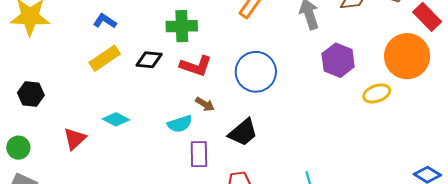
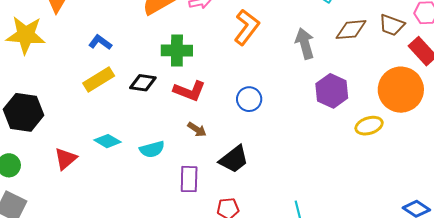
blue circle: (256, 72) -> (249, 99), size x0.6
black hexagon: (31, 94) -> (24, 112), size x1.5
cyan semicircle: (180, 124) -> (152, 149), moved

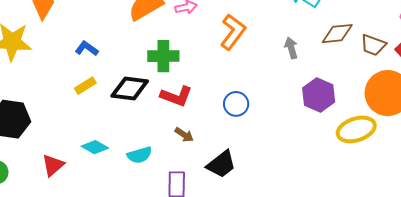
brown trapezoid: (392, 25) -> (373, 45), moved
gray arrow: (305, 44) -> (291, 48), size x0.7
yellow rectangle: (99, 80) -> (85, 86), size x0.7
black diamond: (143, 83) -> (130, 89), size x1.4
yellow ellipse: (369, 126) -> (356, 129), size x1.4

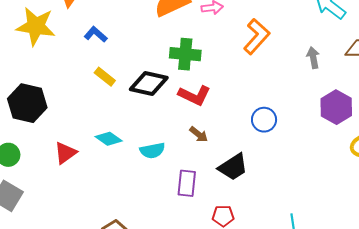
blue L-shape: (87, 48) -> (96, 34), moved
yellow rectangle: (85, 86) -> (105, 77), turned 65
blue circle: (236, 104) -> (264, 120), moved

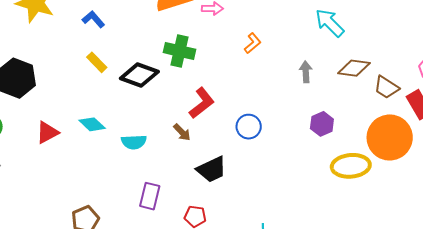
orange L-shape: (257, 37) -> (253, 43), size x0.6
red L-shape: (194, 95) -> (202, 103), moved, turned -72
purple hexagon: (336, 107) -> (322, 124), size x0.7
purple rectangle: (187, 183) -> (150, 196), moved

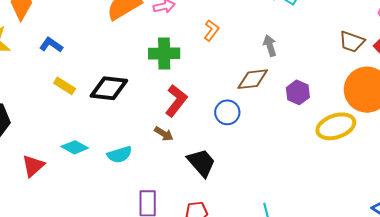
green cross: (180, 51) -> (164, 53), moved
brown diamond: (354, 68) -> (253, 79), moved
black trapezoid: (212, 169) -> (201, 163), turned -92

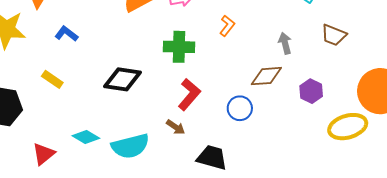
brown trapezoid: (352, 42) -> (334, 35), moved
yellow rectangle: (65, 86) -> (52, 79), moved
cyan semicircle: (119, 155) -> (130, 146), size x1.5
black trapezoid: (201, 163) -> (212, 158), turned -36

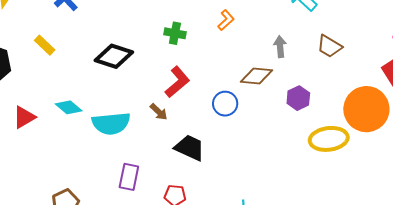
green cross: (179, 47) -> (175, 33), size x0.7

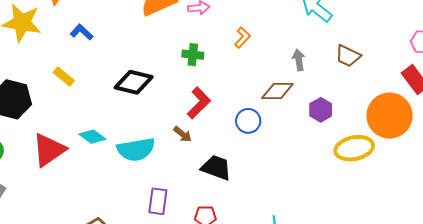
red triangle: (24, 117) -> (49, 150), size x1.5

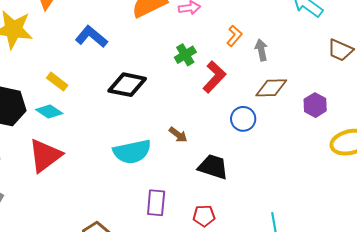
blue L-shape: (82, 32) -> (91, 37), moved, size x1.4
green cross: (193, 55) -> (185, 55), turned -35
gray arrow: (299, 60) -> (261, 50), moved
red L-shape: (199, 103) -> (214, 77), moved
cyan diamond: (92, 137) -> (49, 112), moved

